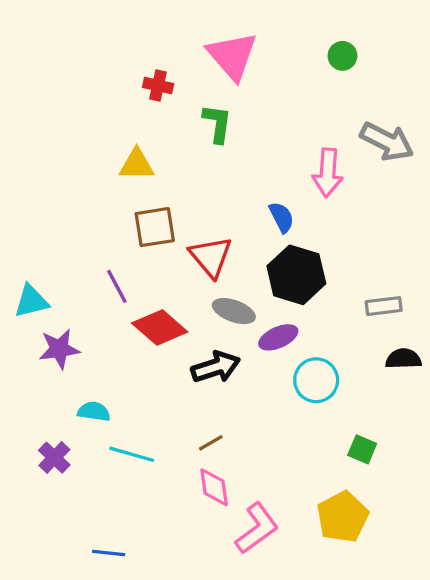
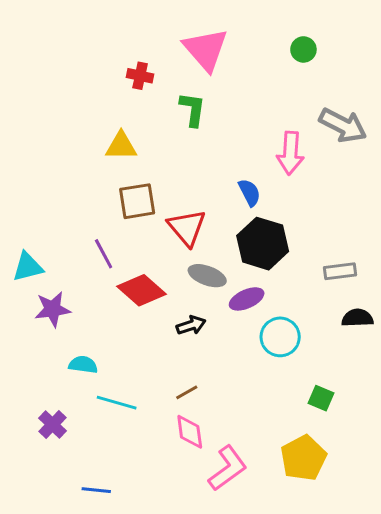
black arrow: (216, 367) -> (191, 325), size x0.7
purple cross: (54, 458) -> (52, 424), moved

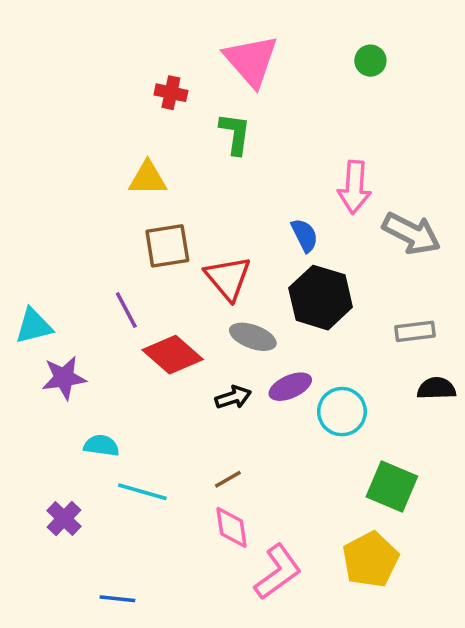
gray arrow: (343, 125) -> (411, 233), moved
purple ellipse: (247, 299) -> (290, 387), moved
green square: (321, 398) -> (392, 486), size x1.6

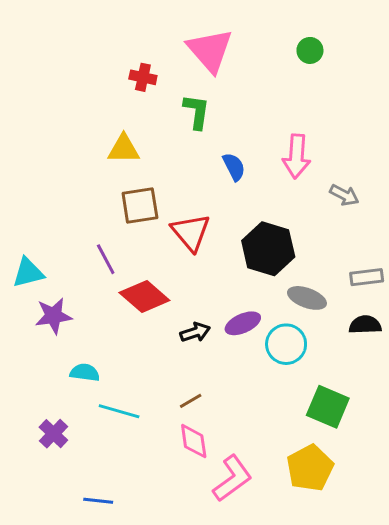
gray arrow: (411, 233) -> (344, 195), size x0.6
blue semicircle: (305, 235) -> (234, 167), moved
gray rectangle: (415, 331) -> (367, 277), moved
gray ellipse: (253, 337) -> (307, 298), moved

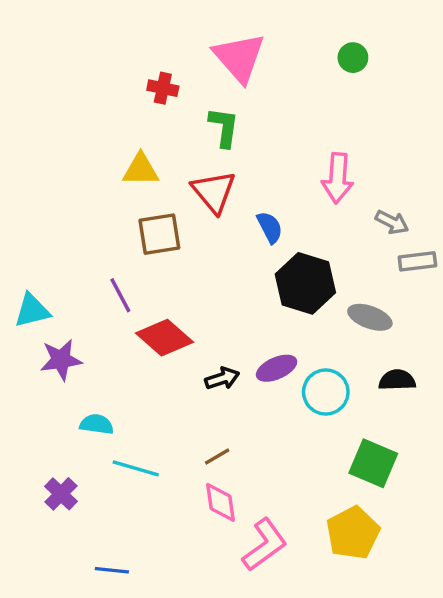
blue semicircle: (234, 167) -> (270, 227), moved
red triangle: (191, 232) -> (214, 192), moved
gray rectangle: (367, 277) -> (417, 261), moved
gray ellipse: (307, 298) -> (370, 317), moved
black semicircle: (365, 325) -> (397, 380), moved

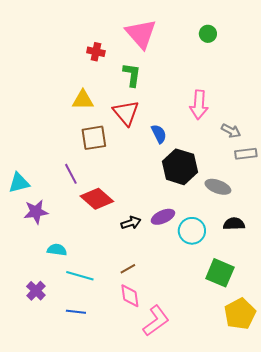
yellow pentagon: (353, 533) -> (240, 314), moved
blue line: (112, 570) -> (76, 312), moved

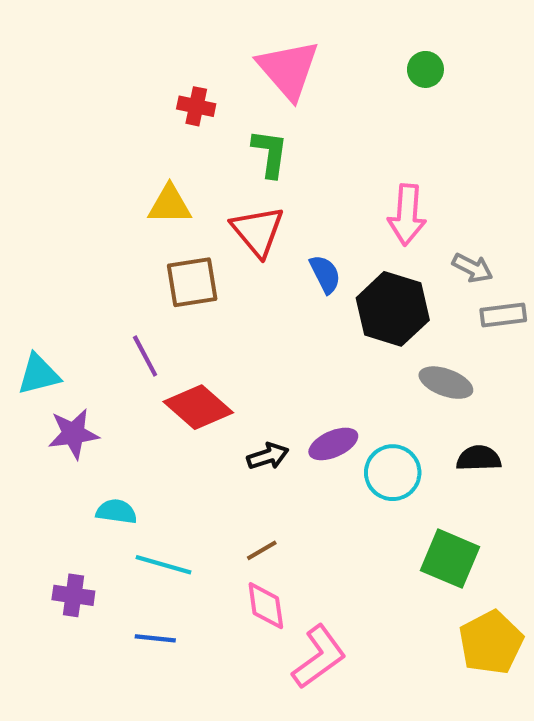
black hexagon: (180, 167) -> (393, 309), moved
purple cross: (36, 291) -> (73, 595), turned -36

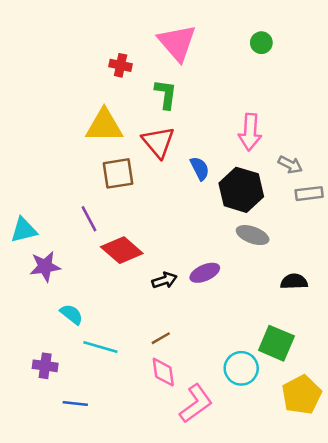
yellow triangle: (170, 205) -> (104, 126), size x1.4
gray ellipse: (446, 383) -> (253, 235), moved
cyan circle: (393, 473) -> (241, 368), moved
cyan semicircle: (116, 511) -> (71, 314), turned 30
blue line: (155, 638) -> (75, 404), moved

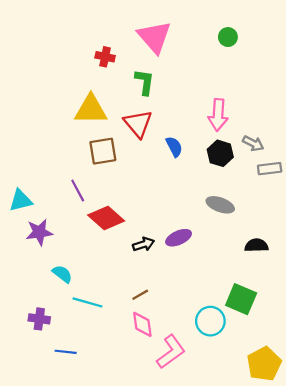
black hexagon: (241, 190) -> (220, 153), moved, size x0.7
yellow pentagon: (302, 395) -> (264, 364), moved

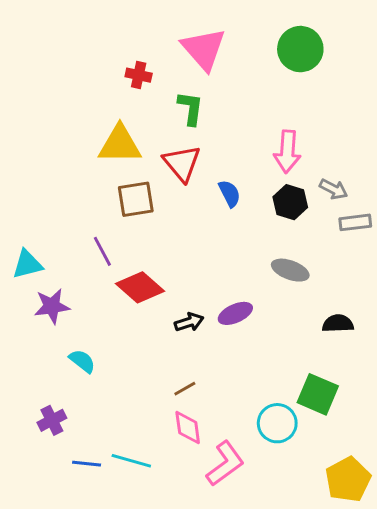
green circle: (228, 37) -> (300, 49), size x1.8
cyan line: (88, 302) -> (131, 461), moved
purple cross: (39, 319) -> (52, 420), turned -35

